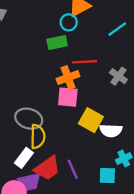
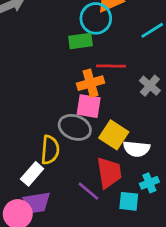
cyan circle: (69, 22) -> (96, 18), size x1.5
gray ellipse: (29, 119) -> (75, 127), moved
red trapezoid: (47, 168) -> (109, 173), moved, turned -68
purple line: (73, 169) -> (88, 191), turned -30

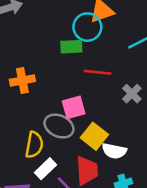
orange cross: (90, 83) -> (22, 80), moved
pink square: (89, 106) -> (74, 107), turned -30
white rectangle: (32, 174) -> (46, 169), moved

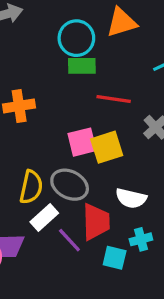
cyan circle: (87, 27) -> (76, 38), moved
gray ellipse: (59, 126) -> (70, 185), moved
yellow square: (94, 136) -> (107, 147), moved, turned 32

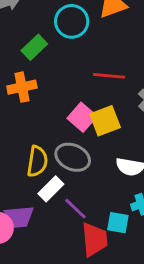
green rectangle: (82, 66) -> (34, 47), moved, turned -40
pink square: (82, 142) -> (82, 117), turned -32
red trapezoid: (96, 222) -> (95, 239), moved

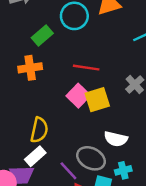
red line: (109, 76) -> (86, 68), moved
gray ellipse: (73, 157) -> (91, 158), moved
white rectangle: (51, 189) -> (35, 156), moved

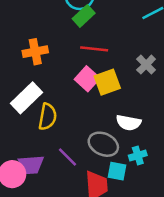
green rectangle: (42, 36) -> (84, 16), moved
white rectangle: (35, 156) -> (27, 98), moved, size x1.4
purple line: (68, 171) -> (68, 157), moved

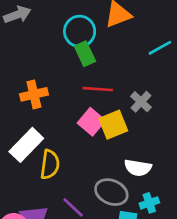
green rectangle: (84, 16) -> (85, 54), turned -70
gray cross: (146, 65) -> (141, 102), moved

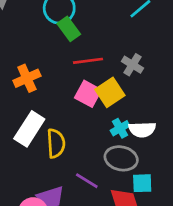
cyan cross: (149, 203) -> (120, 128), moved

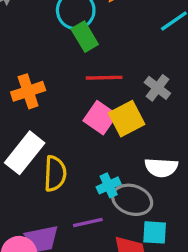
cyan cross: (120, 128) -> (109, 185), moved
purple line: (87, 181) -> (88, 223), turned -50

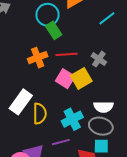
orange cross: (28, 91) -> (38, 58), moved
cyan cross: (109, 185) -> (72, 119), size x1.5
gray ellipse: (132, 200) -> (101, 126), moved

